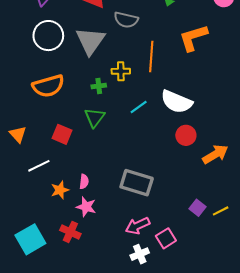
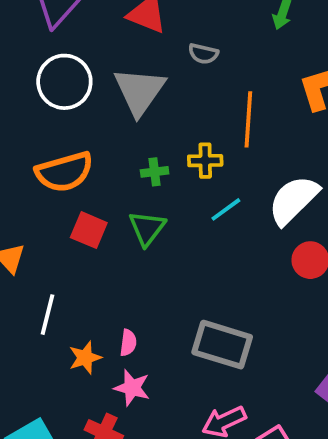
gray semicircle: (126, 20) -> (203, 54), size x0.7
yellow cross: (121, 71) -> (205, 161), moved
white semicircle: (176, 102) -> (293, 200), turned 112
red square: (62, 134) -> (89, 230), moved
white line: (39, 166) -> (48, 315), turned -50

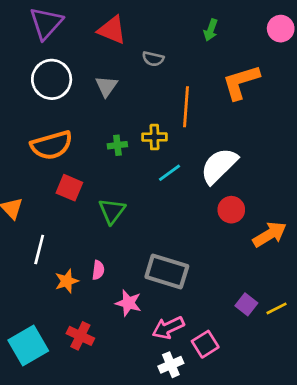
gray triangle: (140, 91) -> (106, 86), size x0.6
green triangle: (147, 228) -> (112, 211), moved
pink star: (132, 388) -> (128, 303), moved

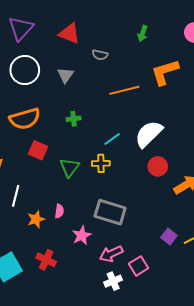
orange line: (186, 107) -> (124, 90), turned 72
yellow cross: (154, 137) -> (101, 163), moved
pink star: (128, 303) -> (82, 235), turned 30

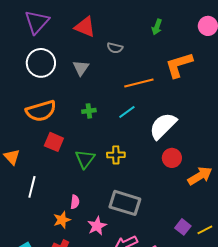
cyan line: (112, 139) -> (127, 112), moved
orange star: (36, 219) -> (62, 220), moved

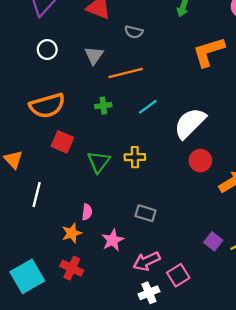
white circle: (41, 63) -> (47, 50), size x0.6
orange line: (139, 83) -> (126, 73), moved
gray rectangle: (125, 203) -> (145, 213), size x0.6

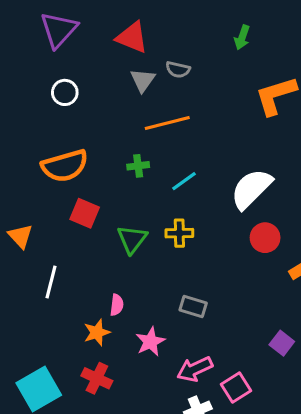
gray triangle: (94, 55) -> (143, 80), moved
cyan line: (148, 107) -> (184, 181), moved

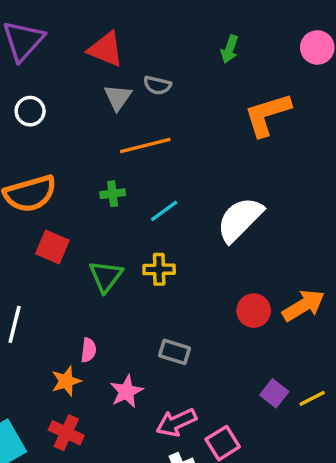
red circle: (265, 238) -> (254, 311), moved

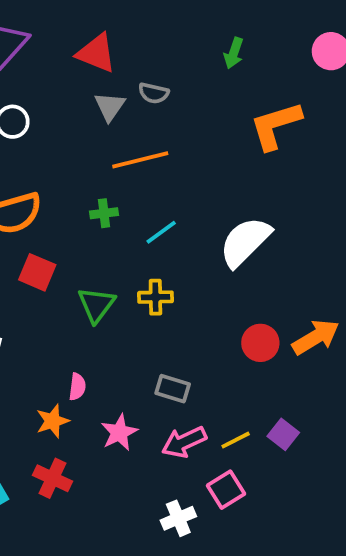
yellow line: (312, 398) -> (236, 440), moved
pink arrow: (176, 422) -> (184, 442), moved

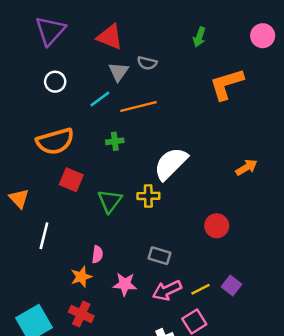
cyan line: (161, 232) -> (100, 99), moved
white semicircle: (245, 242) -> (171, 164), moved
orange arrow: (316, 337) -> (246, 167), moved, size x0.7
pink star: (119, 432) -> (125, 284), turned 30

